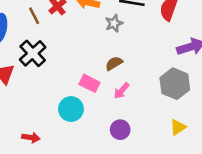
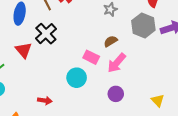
gray hexagon: (175, 84) -> (143, 25), moved
pink arrow: (122, 91) -> (117, 63), size x1.5
yellow triangle: (178, 127) -> (158, 100), moved, turned -40

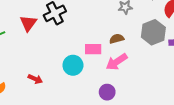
pink rectangle: (91, 57) -> (93, 49), turned -42

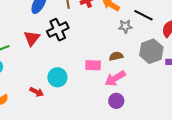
cyan circle: (73, 65) -> (57, 77), moved
purple circle: (107, 92) -> (116, 101), moved

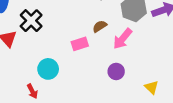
pink arrow: (115, 78) -> (123, 39), moved
red arrow: (37, 92) -> (32, 91), turned 56

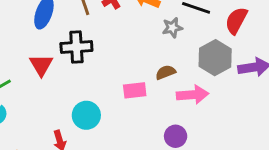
black cross: (31, 21) -> (76, 47), turned 30
pink arrow: (123, 39) -> (192, 95), turned -145

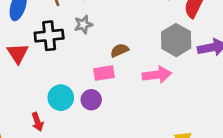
gray star: (172, 28) -> (83, 25), moved
brown semicircle: (166, 72) -> (119, 50), moved
purple circle: (176, 136) -> (91, 100), moved

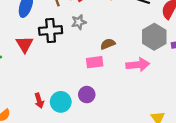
cyan circle: (61, 98) -> (61, 102), moved
purple circle: (91, 100) -> (87, 95), moved

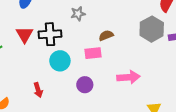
black cross: (51, 30) -> (50, 34), moved
pink arrow: (138, 65) -> (128, 77), moved
cyan circle: (61, 102) -> (60, 61), moved

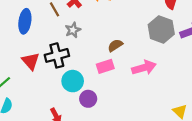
gray star: (78, 14) -> (73, 30), moved
pink arrow: (128, 77) -> (144, 68), moved
purple circle: (85, 85) -> (88, 99), moved

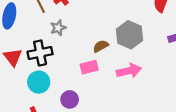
gray hexagon: (161, 29) -> (130, 35), moved
cyan circle: (73, 81) -> (39, 82), moved

